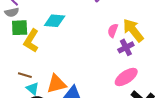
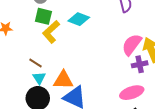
pink semicircle: (113, 31) -> (132, 45), size x1.6

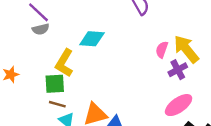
green square: (43, 16) -> (55, 84), moved
pink semicircle: (132, 45) -> (162, 50), size x0.6

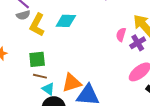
pink semicircle: (162, 50) -> (121, 35), moved
yellow L-shape: (64, 63) -> (37, 25), moved

